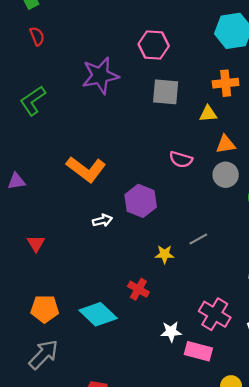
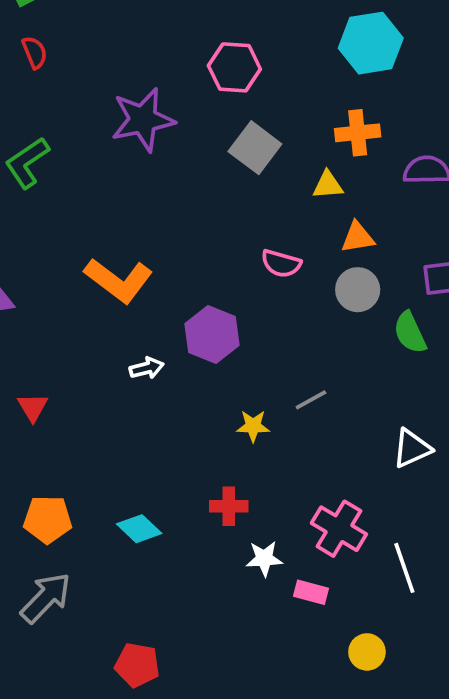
gray square: (166, 92) -> (255, 148), turned 32
red cross: (138, 289) -> (229, 506), moved, turned -30
cyan diamond: (98, 314) -> (139, 529), size x0.7
pink rectangle: (198, 351) -> (311, 592), size x0.7

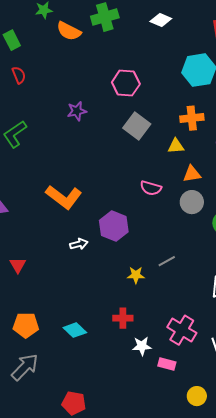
purple star: (143, 120) -> (77, 111), size x0.6

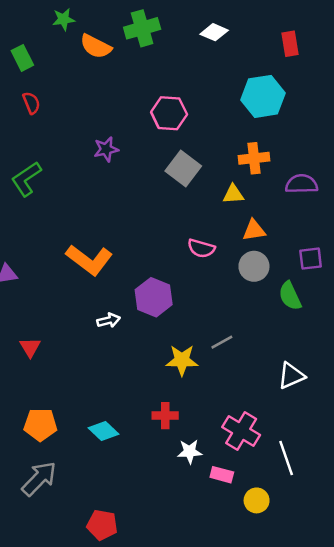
yellow star: (136, 275) -> (182, 360), size x1.4
yellow circle: (197, 396) -> (257, 500), moved

